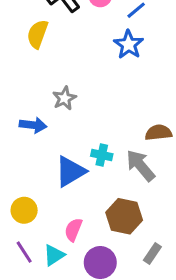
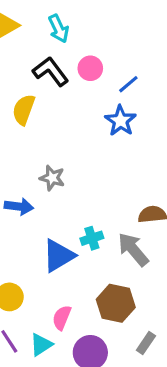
gray star: (64, 98) -> (52, 178), turned -30
cyan cross: (102, 155) -> (92, 238), turned -30

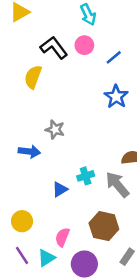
cyan arrow: (59, 29) -> (88, 15), moved
blue star: (120, 121) -> (116, 97), moved
blue triangle: (59, 256) -> (60, 189), size x0.6

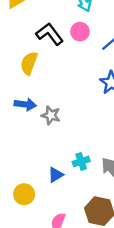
blue arrow: (29, 152) -> (25, 104), moved
yellow circle: (22, 221) -> (24, 194), moved

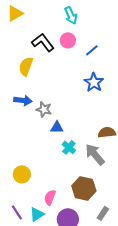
cyan cross: (81, 161) -> (69, 147), turned -32
blue triangle: (56, 175) -> (57, 127), moved, turned 32

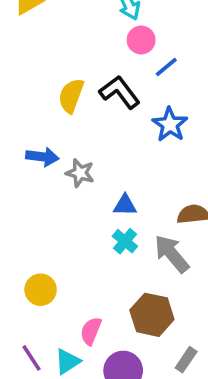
pink circle: (68, 40) -> (141, 40), moved
black L-shape: (43, 42) -> (120, 92), moved
yellow semicircle: (26, 66) -> (71, 96), moved
blue triangle: (57, 127) -> (125, 205), moved

